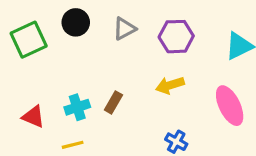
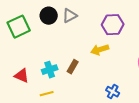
gray triangle: (124, 29) -> (70, 16), moved
yellow arrow: (170, 85) -> (100, 50), moved

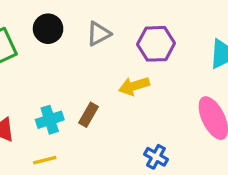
gray triangle: (70, 16) -> (99, 34), moved

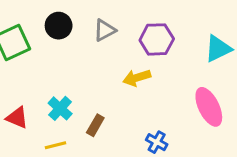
brown rectangle: (89, 115) -> (95, 125), moved
cyan cross: (50, 120) -> (60, 108), turned -30

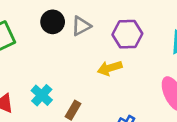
black circle: (59, 26) -> (53, 22), moved

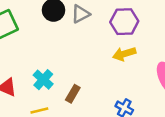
yellow arrow: (110, 68) -> (124, 54), moved

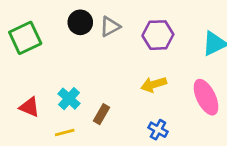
yellow arrow: (124, 54) -> (154, 84), moved

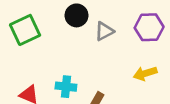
gray triangle: (110, 27) -> (104, 31), moved
cyan cross: (69, 99) -> (66, 87), turned -36

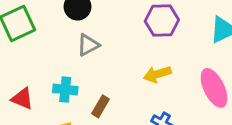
gray triangle: (104, 31) -> (88, 45), moved

